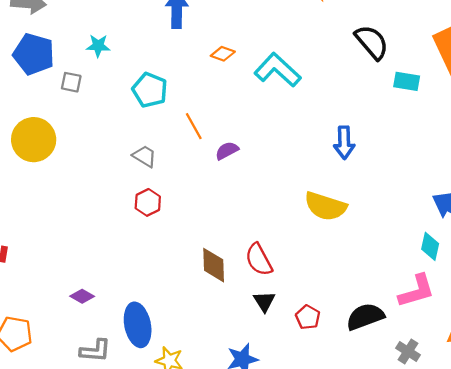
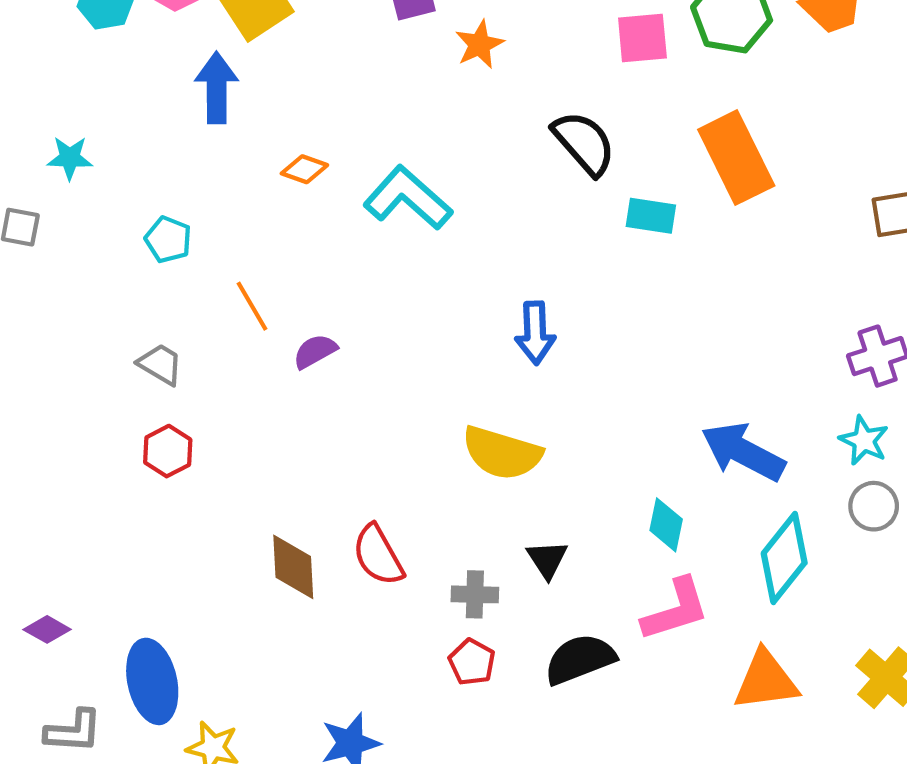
cyan pentagon: (150, 90) -> (168, 240), size x0.7
cyan diamond: (430, 246) -> (666, 525), moved
black triangle: (264, 301) -> (547, 559), moved
gray cross: (408, 352) -> (475, 594), moved, turned -30

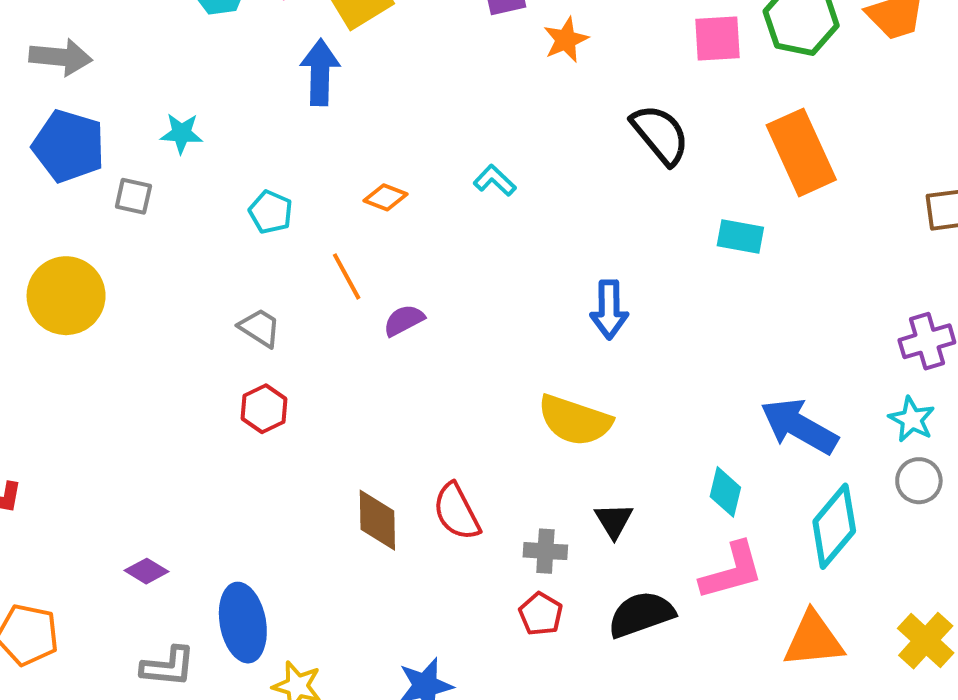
orange diamond: (304, 169) -> (386, 197), moved
cyan L-shape: (408, 198) -> (495, 180), size x0.5
cyan rectangle: (651, 216) -> (740, 236), moved

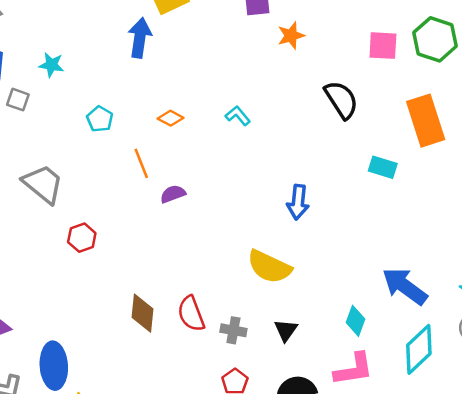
gray trapezoid: (260, 328) -> (43, 184), moved, size x1.6
gray cross: (545, 551) -> (233, 330), moved

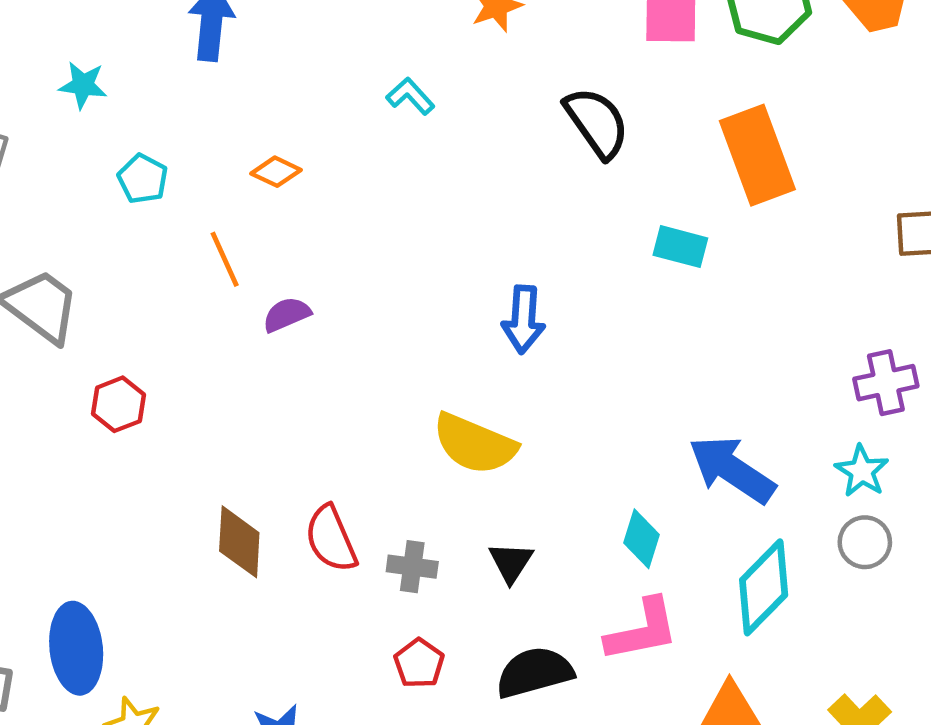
cyan star: (51, 65) -> (83, 85), moved
cyan L-shape: (238, 116) -> (410, 96), moved

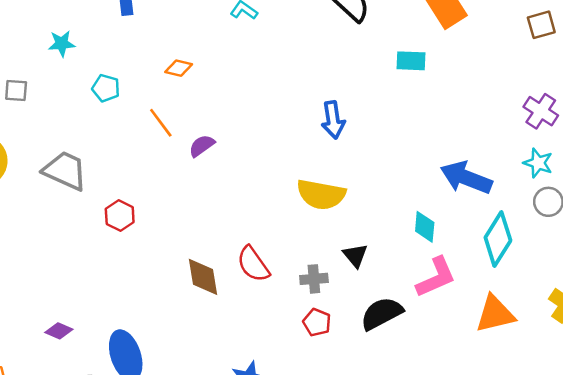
purple cross: (886, 383) -> (541, 111), turned -32
gray cross: (412, 567) -> (314, 279), moved

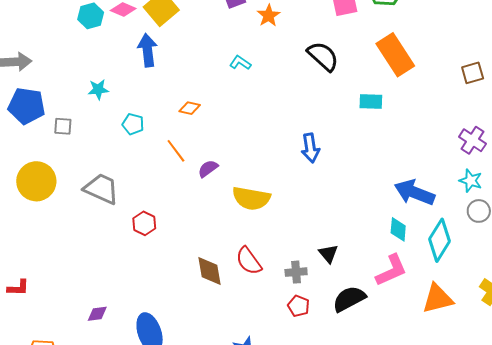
yellow semicircle: (321, 194) -> (251, 198), moved
cyan diamond: (425, 227) -> (398, 229), moved
purple diamond: (59, 331) -> (97, 314), turned -30

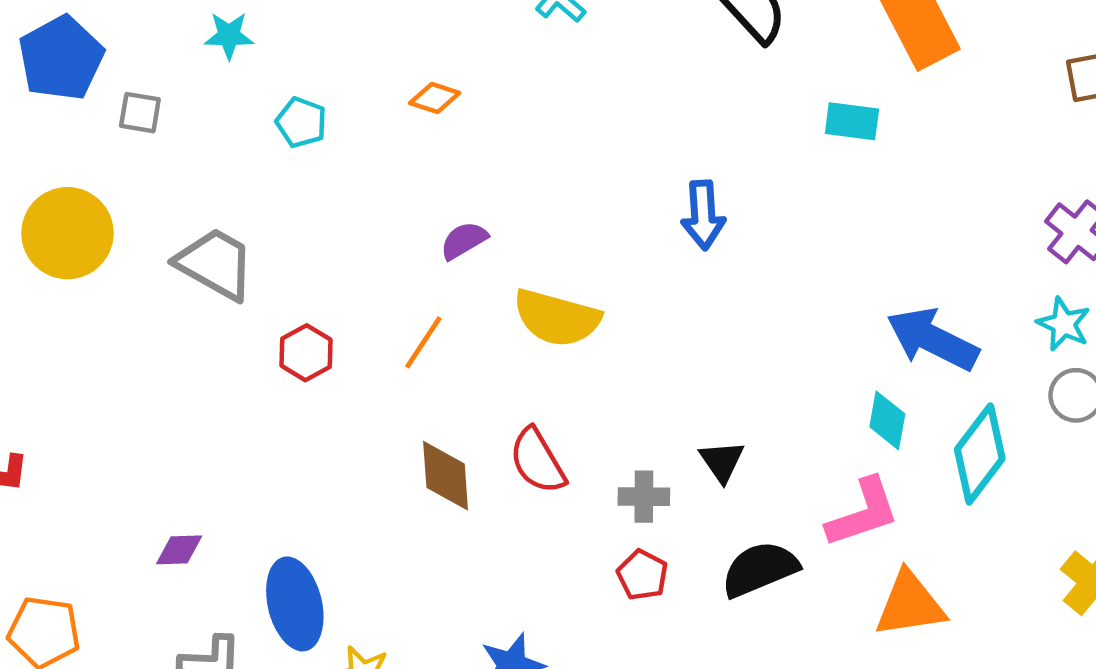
blue pentagon: (27, 106) -> (61, 58), turned 30
orange line: (176, 151) -> (423, 342), moved, turned 65
orange triangle: (438, 299) -> (910, 604), moved

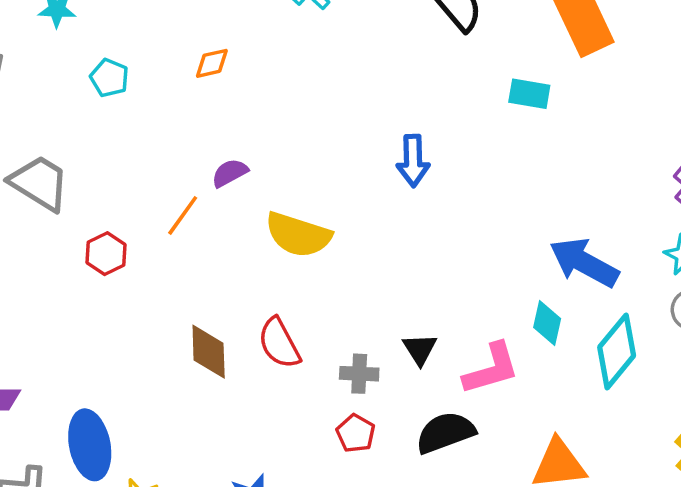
orange diamond: (435, 98) -> (212, 63), turned -33
orange line: (423, 342) -> (183, 215), moved
pink L-shape: (863, 513) -> (491, 369), moved

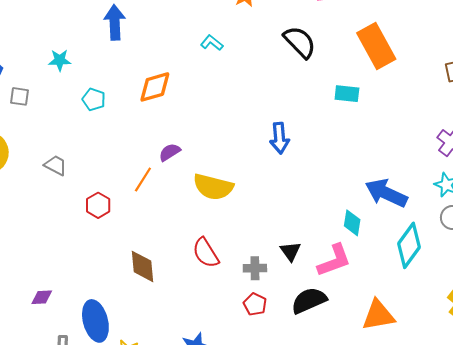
orange diamond: (212, 63) -> (155, 87), size x1.6
gray trapezoid: (39, 183) -> (56, 165), size x0.6
cyan diamond: (547, 323) -> (352, 223), moved
brown diamond: (209, 352) -> (143, 266), moved

